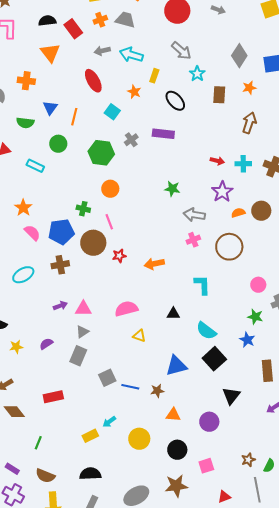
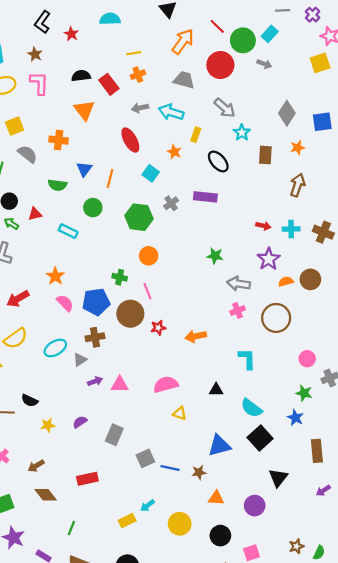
gray trapezoid: (125, 20) -> (184, 80), moved
gray triangle: (82, 332) -> (80, 360), moved

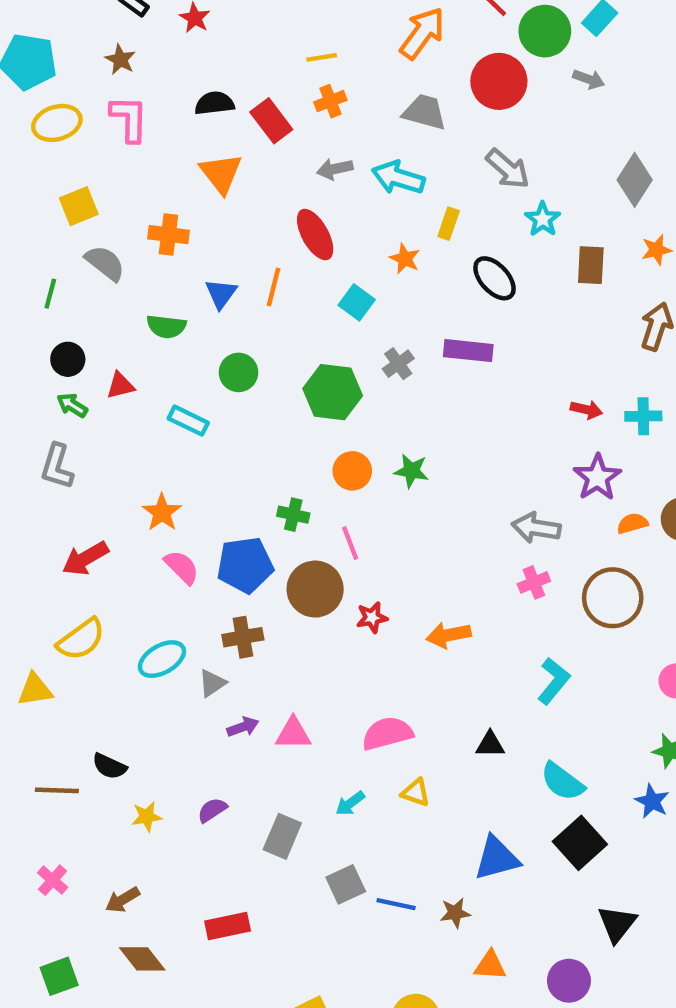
orange line: (110, 179) -> (274, 287), moved
green star: (215, 256) -> (411, 471), moved
cyan L-shape: (247, 359) -> (554, 681), turned 40
cyan arrow: (147, 506) -> (350, 803), moved

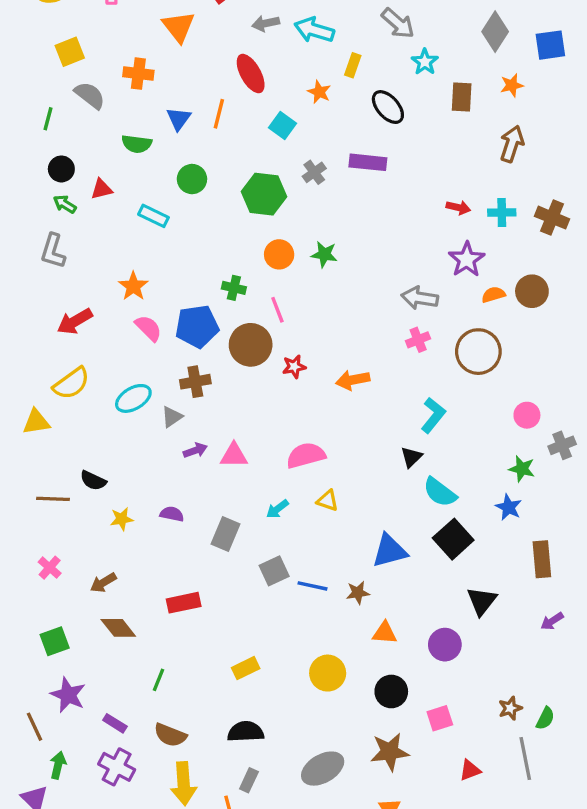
black triangle: (490, 744) -> (411, 457), moved, turned -45
purple semicircle: (212, 810) -> (172, 514), turned 45

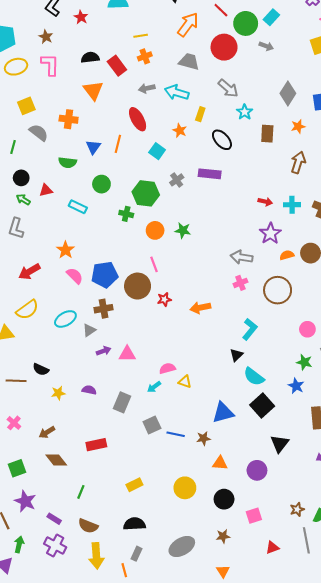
green cross: (234, 288) -> (126, 214), moved
pink semicircle: (306, 455) -> (167, 368), moved, size x0.7
brown star: (390, 752) -> (223, 536), size x0.6

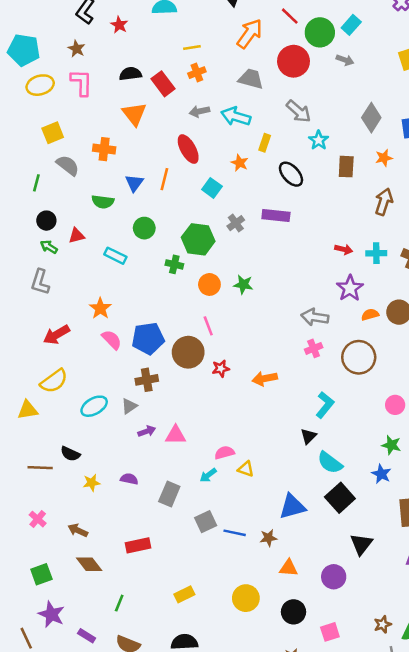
cyan ellipse: (65, 319) -> (94, 406), moved
brown arrow: (47, 432) -> (78, 530), turned 56

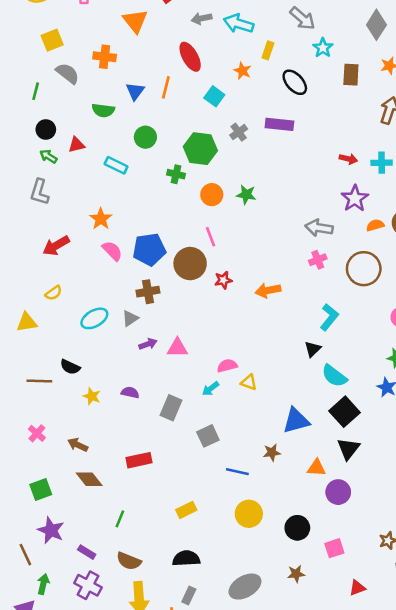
yellow semicircle: (54, 381) -> (53, 293), size x0.6
yellow star: (92, 483) -> (92, 396), turned 30
blue line: (235, 533) -> (237, 472), moved
black triangle: (361, 544) -> (348, 449), moved
orange triangle: (288, 568) -> (316, 468), moved

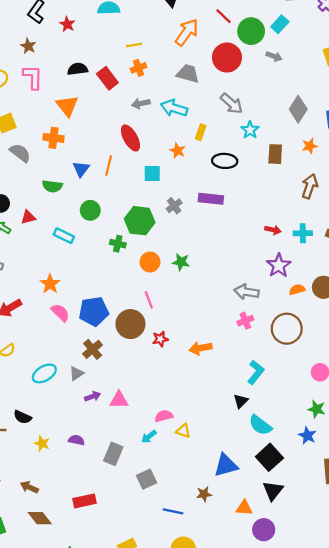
orange triangle: (135, 21) -> (67, 106), moved
black ellipse: (295, 82) -> (225, 161), turned -45
cyan square: (214, 96) -> (152, 174), turned -36
brown cross: (148, 292) -> (93, 349), turned -30

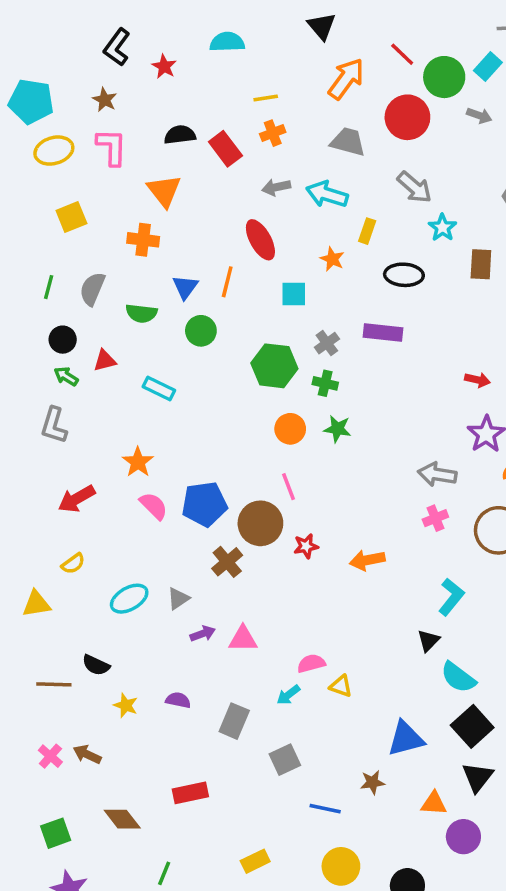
gray semicircle: (20, 153) -> (92, 289), moved, turned -105
green circle: (90, 210) -> (201, 331), moved
green cross: (118, 244) -> (325, 383), moved
brown cross: (93, 349) -> (227, 562), moved
brown arrow: (29, 487) -> (87, 754), moved

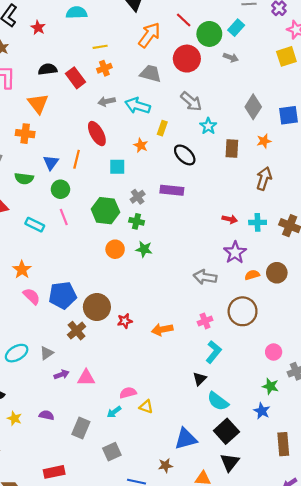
black ellipse: (404, 275) -> (185, 155), turned 40
pink line: (288, 487) -> (64, 217), moved
pink cross: (435, 518) -> (205, 321), moved

